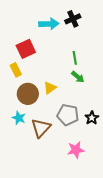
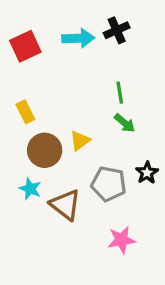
red square: (26, 49) -> (25, 46), moved
black star: (92, 118) -> (147, 173), moved
brown triangle: (41, 128) -> (65, 205), turned -35

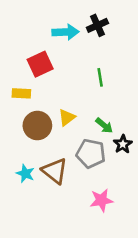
red square: (25, 46) -> (40, 64), moved
yellow rectangle: (25, 112) -> (21, 93), turned -60
green arrow: (125, 123) -> (104, 126), moved
cyan star: (30, 189) -> (25, 174), moved

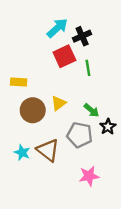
black cross: (97, 25) -> (82, 36), moved
cyan arrow: (65, 32) -> (57, 28), turned -40
red square: (40, 64) -> (64, 56), moved

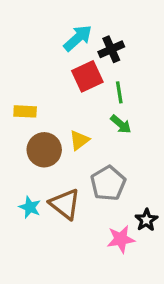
green arrow: (91, 110) -> (121, 124), moved
black star: (108, 127) -> (146, 220), moved
gray pentagon: (80, 135) -> (108, 183), turned 30

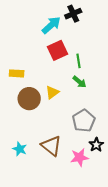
black cross: (111, 49) -> (73, 14), moved
gray pentagon: (108, 183) -> (84, 121), moved
brown triangle: (65, 204) -> (51, 146), moved
cyan star: (30, 207) -> (20, 149), moved

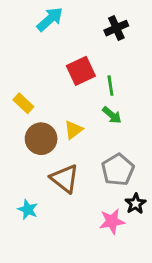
black cross: (73, 14) -> (116, 28), moved
cyan arrow: (51, 25) -> (50, 19), moved
yellow rectangle: (17, 73) -> (23, 103), turned 40
brown triangle: (51, 146) -> (65, 179), moved

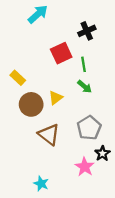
black cross: (116, 28) -> (87, 31), moved
cyan star: (28, 210) -> (41, 184), moved
pink star: (112, 221) -> (85, 167), turned -30

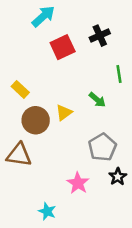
red square: (61, 53) -> (63, 47), moved
green line: (83, 64) -> (119, 74), moved
brown triangle: (49, 135) -> (19, 155), moved, turned -30
pink star: (85, 167) -> (78, 183), moved

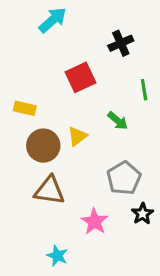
red square: (63, 47) -> (80, 77), moved
yellow rectangle: (20, 89) -> (25, 108), turned -30
brown triangle: (19, 155) -> (49, 191), moved

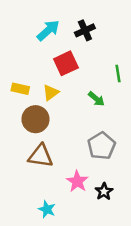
cyan arrow: (53, 20) -> (48, 30), moved
black cross: (121, 43) -> (85, 30), moved
yellow triangle: (77, 136) -> (51, 93), moved
black star: (143, 214) -> (104, 191), moved

